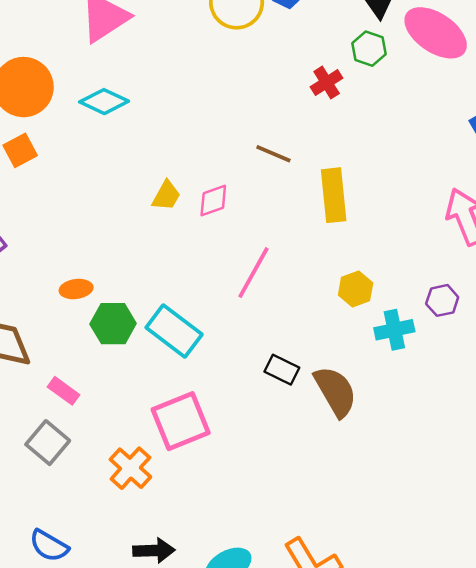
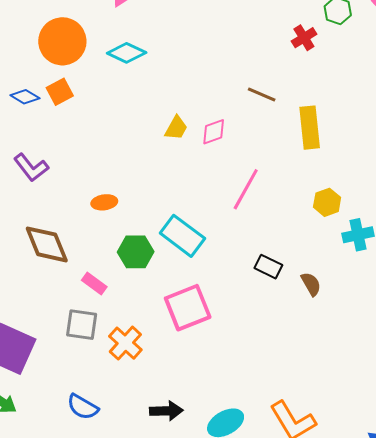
green hexagon: (113, 324) -> (136, 252), moved
brown semicircle: (335, 391) -> (311, 284), size x0.6
gray square: (48, 443) -> (82, 325), turned -32
orange cross: (130, 468) -> (125, 343), moved

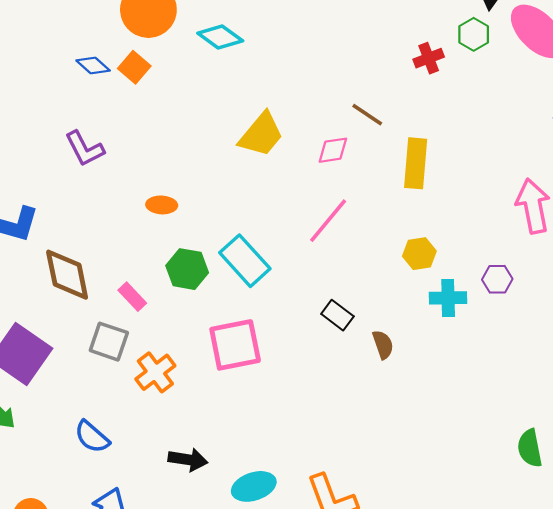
orange square: (60, 92) -> (134, 67), turned -32
yellow trapezoid: (176, 128) -> (261, 135), size x1.6
pink diamond: (214, 132) -> (333, 150), moved
brown diamond: (47, 244) -> (67, 275), moved

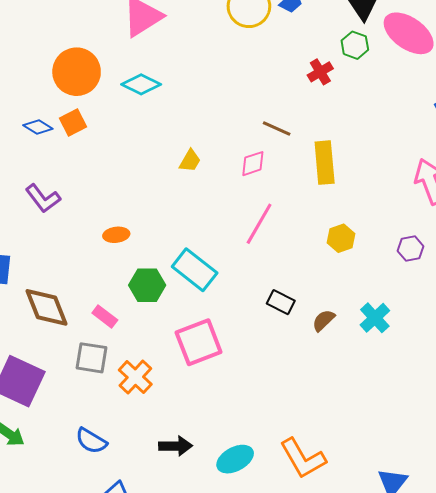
orange square: (134, 67) -> (73, 123), turned 32
yellow trapezoid: (261, 135) -> (190, 161), size x0.6
cyan cross: (448, 298) -> (375, 318), moved, turned -32
brown semicircle: (383, 345) -> (323, 320), turned -105

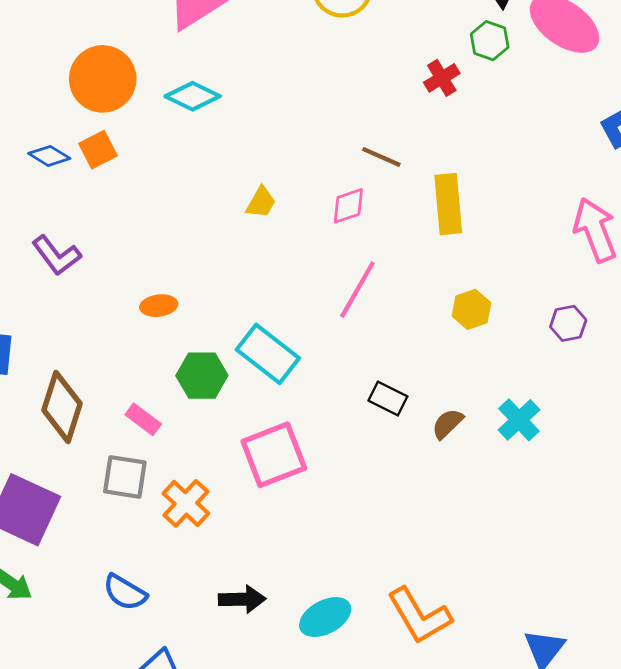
brown diamond: (47, 307) -> (62, 407), turned 39

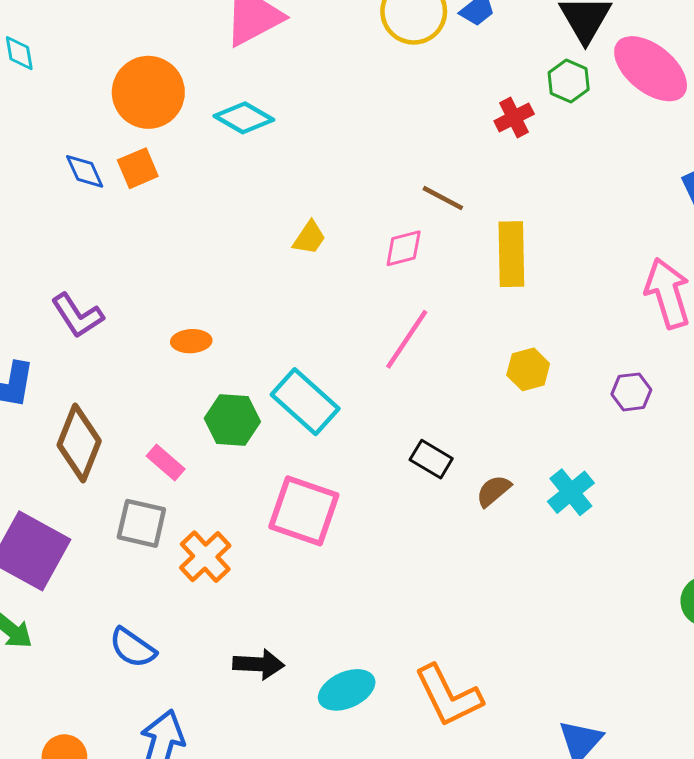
blue diamond: (49, 156) -> (85, 171), turned 30
purple L-shape: (57, 255) -> (77, 316), moved
pink square: (274, 455) -> (304, 511), turned 36

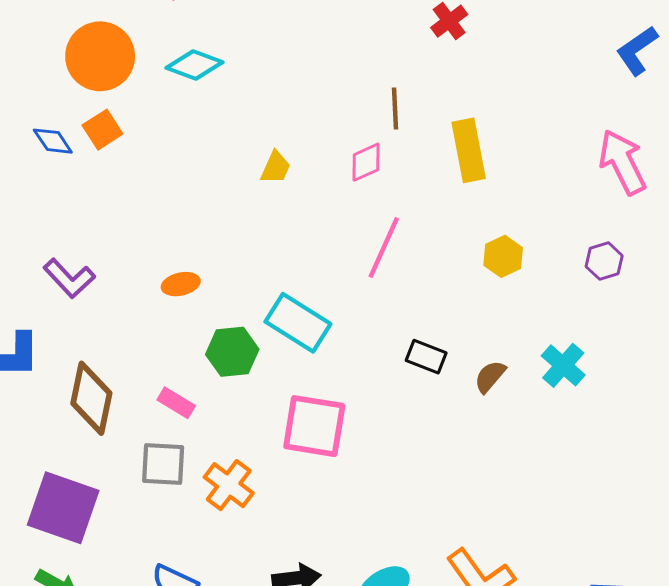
brown line: (443, 198) -> (395, 109), turned 69

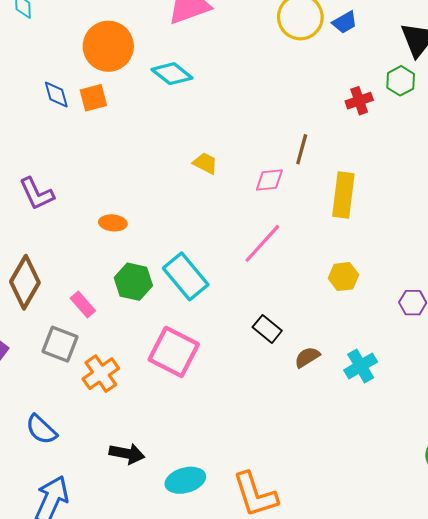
yellow trapezoid: (276, 167) -> (205, 163), turned -105

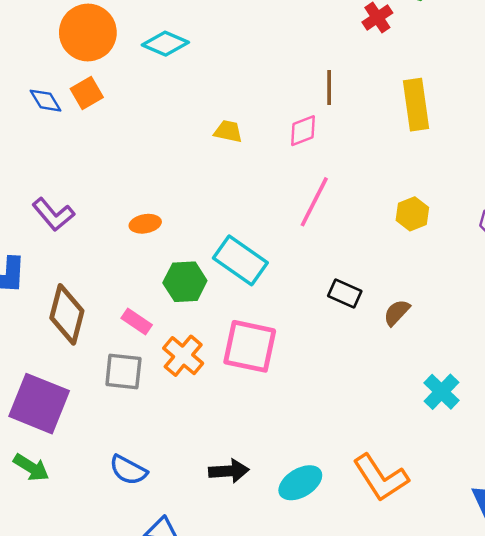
yellow rectangle: (343, 195) -> (416, 105), moved
cyan cross: (361, 366) -> (441, 392), moved
orange cross: (101, 374) -> (183, 356), moved

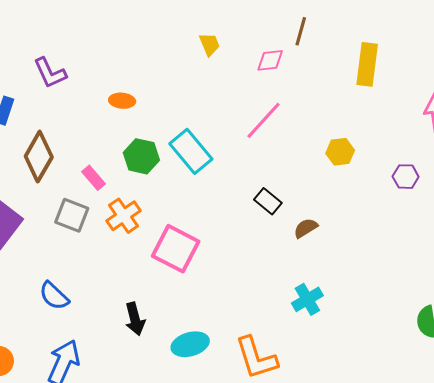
yellow trapezoid: (228, 131) -> (209, 44), turned 40
pink square: (250, 346) -> (176, 249), moved
cyan cross: (441, 392) -> (307, 299), moved
black arrow: (229, 471) -> (135, 319), turned 64

